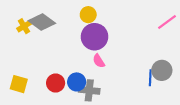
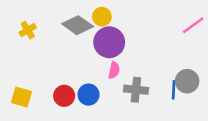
gray diamond: (42, 22) -> (78, 25), moved
pink semicircle: (99, 61) -> (114, 70), turned -136
gray cross: (89, 90) -> (136, 90), moved

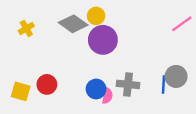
pink semicircle: (114, 70) -> (107, 96), moved
blue circle: (89, 95) -> (96, 89), moved
red circle: (64, 96) -> (47, 84), moved

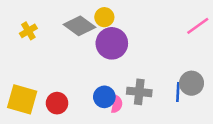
red circle: (47, 84) -> (57, 103), moved
yellow square: (21, 91) -> (22, 99), size x1.4

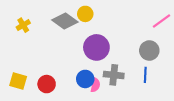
purple circle: (112, 43) -> (96, 47), moved
gray circle: (192, 83) -> (149, 50), moved
yellow square: (22, 99) -> (18, 81), size x0.7

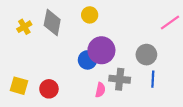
gray diamond: (65, 21) -> (52, 22), moved, turned 65
gray circle: (149, 50) -> (146, 55), moved
blue circle: (85, 79) -> (88, 60), moved

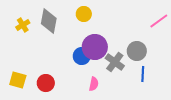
gray cross: (120, 79) -> (115, 62), moved, turned 30

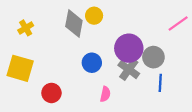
gray diamond: (49, 21) -> (74, 24), moved
purple circle: (95, 47) -> (129, 48), moved
yellow square: (18, 80) -> (20, 68), moved, size x1.4

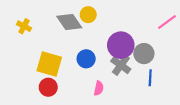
gray diamond: (74, 24) -> (69, 22), turned -45
yellow cross: (26, 28) -> (24, 26), turned -32
yellow square: (20, 68) -> (49, 64), moved

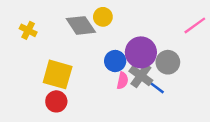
blue circle: (86, 59) -> (115, 61), moved
blue line: (150, 78) -> (156, 87), moved, turned -56
pink semicircle: (99, 88) -> (122, 81), moved

